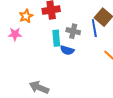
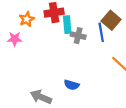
cyan rectangle: (56, 38) -> (67, 25), moved
blue semicircle: (67, 50) -> (72, 85), moved

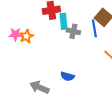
orange star: (27, 19) -> (26, 36), moved

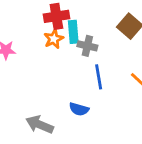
blue line: (94, 28) -> (99, 77), moved
orange star: (26, 36) -> (54, 39), moved

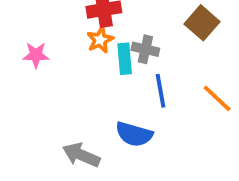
cyan rectangle: (73, 32) -> (125, 59), moved
blue semicircle: (79, 109) -> (134, 134), size x1.4

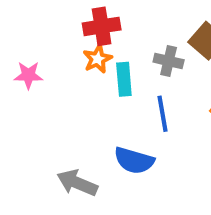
gray cross: (145, 49) -> (169, 61), moved

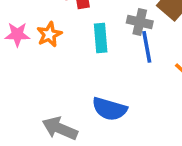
orange star: (97, 59) -> (49, 34), moved
blue line: (163, 114) -> (147, 47), moved

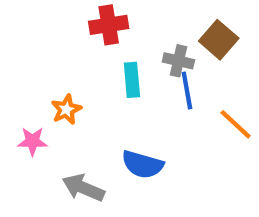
pink star: (17, 34) -> (32, 141), moved
orange star: (49, 34) -> (66, 109), moved

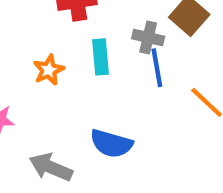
orange star: (66, 109) -> (49, 70), moved

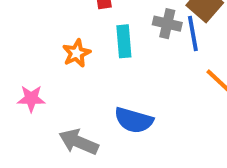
blue line: (157, 68) -> (193, 33), moved

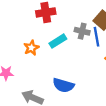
cyan rectangle: (124, 41) -> (58, 41), turned 63

